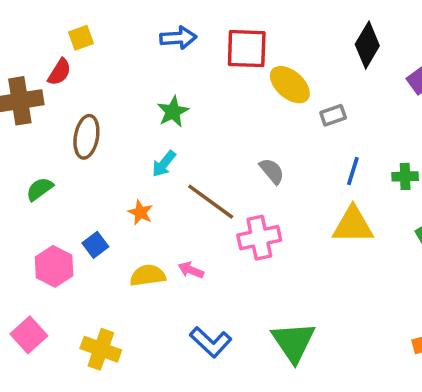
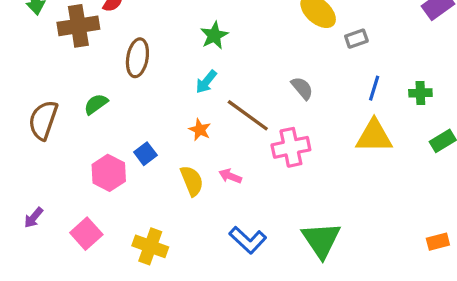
orange star: (140, 212) -> (200, 130), moved
yellow semicircle: (148, 275) -> (192, 181), turned 76

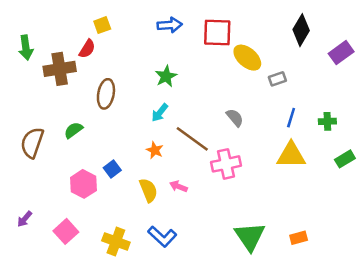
blue L-shape: (248, 240) -> (162, 236), moved
orange rectangle: (438, 242) -> (299, 238), moved

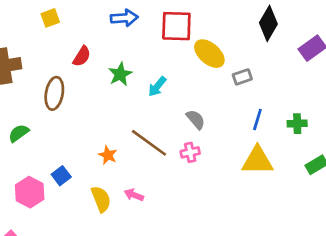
red semicircle: (87, 49) -> (82, 56), moved
cyan arrow: (160, 113) -> (157, 87), moved
pink cross: (226, 164) -> (190, 152), moved, size x0.6

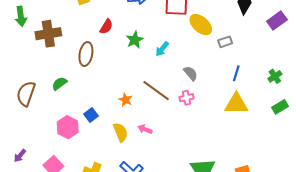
green cross: (297, 124) -> (275, 76), moved, turned -32

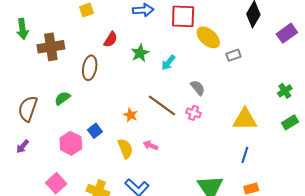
blue line: (236, 73) -> (245, 155), moved
pink cross: (187, 98) -> (194, 113), turned 32
purple arrow: (20, 156) -> (23, 146), moved

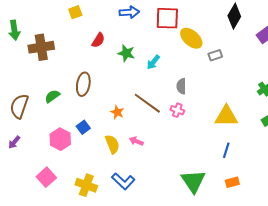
green star: (140, 53) -> (126, 53), turned -30
brown ellipse: (90, 68) -> (83, 84), moved
gray semicircle: (198, 88) -> (181, 86), turned -140

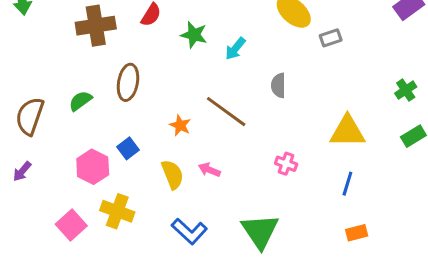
brown cross: (41, 47) -> (96, 26), moved
pink cross: (177, 110) -> (286, 164), moved
green triangle: (193, 181) -> (260, 231), moved
yellow cross: (86, 185) -> (117, 211), moved

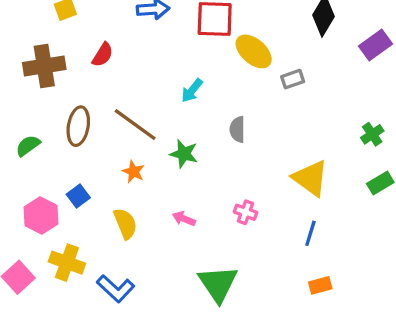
green star: (194, 35) -> (184, 154), moved
brown line: (226, 112) -> (135, 125), moved
yellow triangle: (347, 131) -> (310, 178), turned 36
pink arrow: (209, 170) -> (184, 219), moved
blue L-shape: (189, 231) -> (116, 289), moved

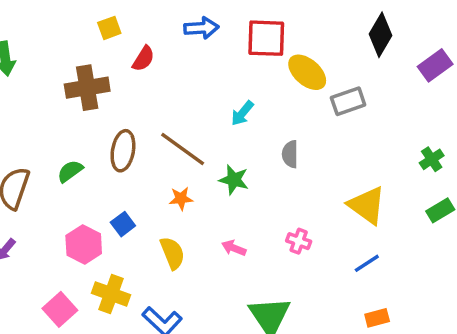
red semicircle: (103, 55) -> (143, 59), moved
gray rectangle: (293, 79) -> (348, 101), size x1.4
orange star: (133, 172) -> (181, 198), turned -30
blue line: (310, 233) -> (367, 263), turned 40

